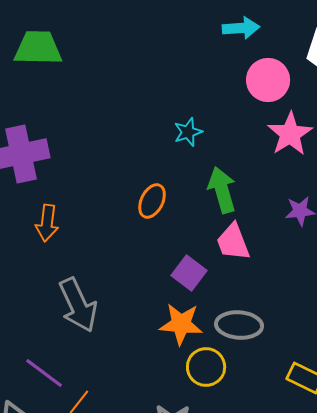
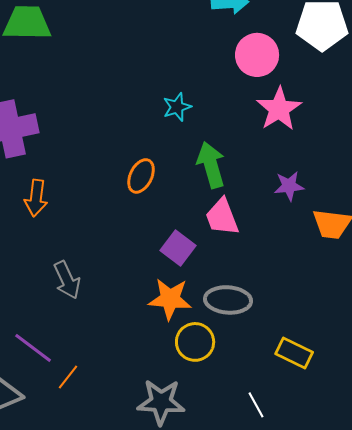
gray arrow: (78, 305) -> (67, 280), size x0.7

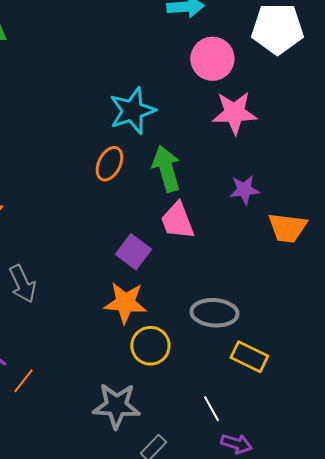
cyan star: (177, 107) -> (132, 111), size x1.6
pink star: (279, 109) -> (234, 113), turned 30
orange ellipse: (141, 176) -> (109, 164), moved
gray ellipse: (228, 300) -> (214, 313), moved

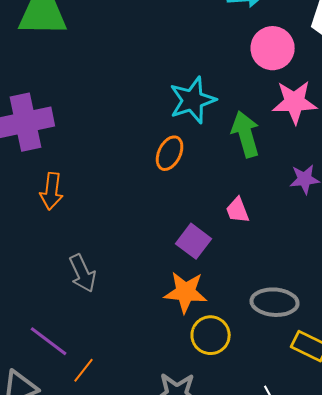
green arrow: (166, 169) -> (246, 134), moved
pink trapezoid: (177, 221) -> (238, 210), size x0.7

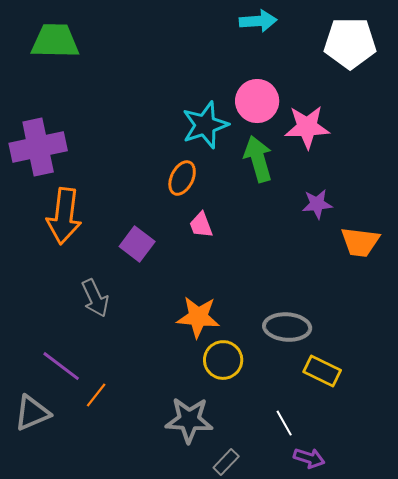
pink circle: (273, 48) -> (257, 101), moved
orange arrow: (52, 191) -> (64, 216), size x1.5
pink trapezoid: (238, 210) -> (201, 225), moved
purple square: (194, 241) -> (137, 244), moved

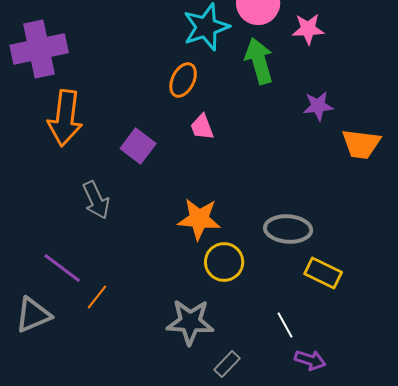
pink star: (307, 127) -> (308, 29), size x0.7

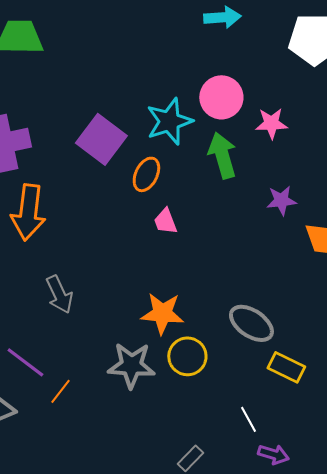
purple square: (138, 146) -> (101, 139), moved, size x1.4
gray ellipse: (288, 229) -> (251, 323), turned 30
gray star: (190, 322) -> (131, 365), moved

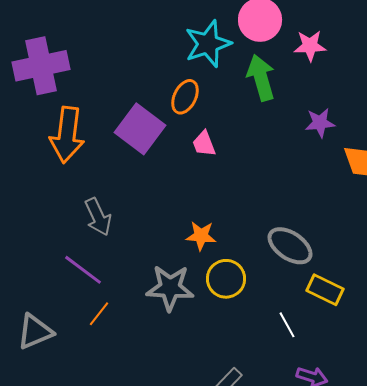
purple square: (101, 139) -> (140, 129), moved
orange star: (162, 313) -> (201, 236), size x0.7
purple line: (25, 362) -> (83, 270), moved
white line: (248, 419) -> (287, 325), moved

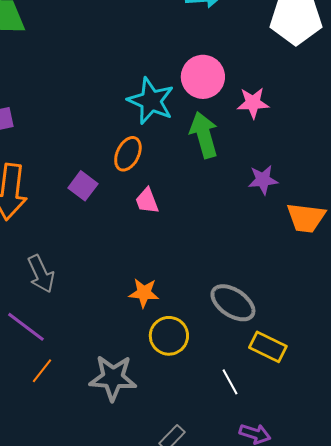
cyan star: (208, 44) -> (151, 101), turned -30
purple square: (140, 129) -> (83, 186), size x0.6
gray star: (170, 288) -> (113, 378), moved

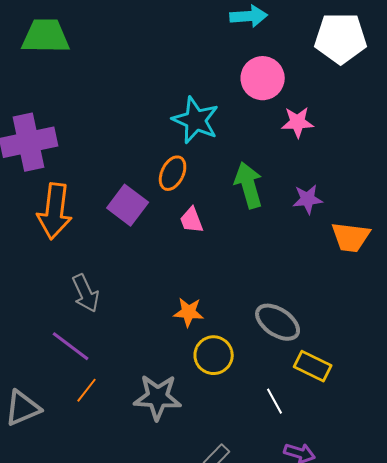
pink circle: (203, 77) -> (263, 78), moved
green arrow: (204, 135) -> (249, 185), moved
purple square: (83, 186) -> (128, 205), size x1.4

